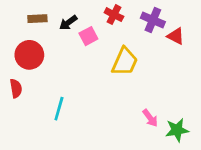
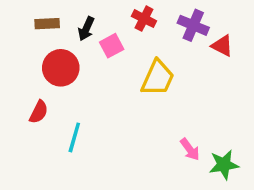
black arrow: (68, 23) -> (86, 29), turned -30
red circle: (29, 55) -> (61, 68), moved
red semicircle: (16, 88) -> (39, 112), moved, turned 36

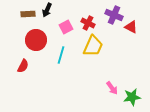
red cross: (144, 19) -> (88, 23), moved
black arrow: (86, 29) -> (47, 10), moved
cyan line: (74, 137) -> (61, 55), moved

